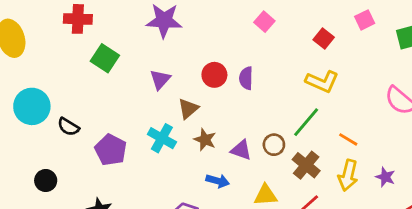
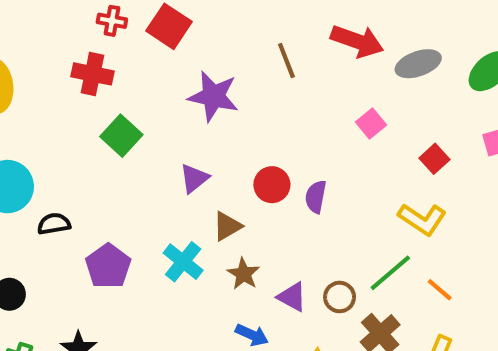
pink square: (264, 22) -> (371, 124), moved
black semicircle: (68, 127) -> (54, 224), turned 130
orange line: (348, 139) -> (440, 290), moved

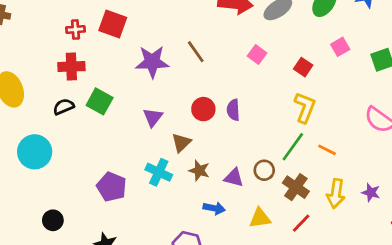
brown line: (286, 61) -> (196, 52), moved
yellow L-shape: (422, 219) -> (305, 108), turned -88
black semicircle: (54, 224) -> (64, 107), moved

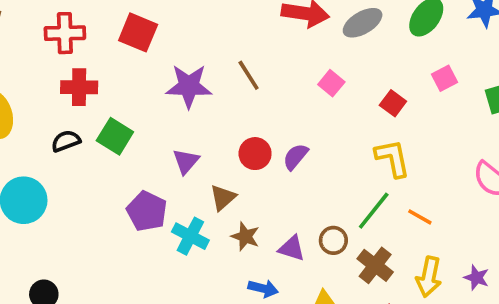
red cross: (75, 29) -> (65, 33), moved, size x1.5
yellow L-shape: (305, 108) -> (393, 158), turned -36
purple semicircle: (233, 110) -> (295, 157), turned 40
purple pentagon: (112, 187) -> (147, 211), moved

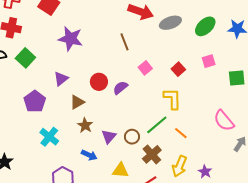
brown line: (249, 75) -> (124, 42), moved
pink square: (331, 83) -> (145, 68), moved
cyan cross: (190, 236) -> (49, 137), moved
purple triangle: (292, 248) -> (109, 137), turned 42

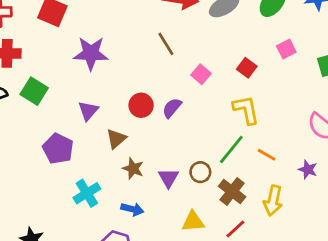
cyan cross: (49, 137) -> (87, 193), turned 30
blue arrow: (89, 155) -> (132, 209), moved
purple star: (205, 172) -> (308, 169), moved

